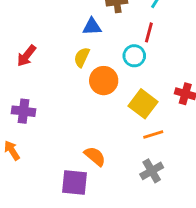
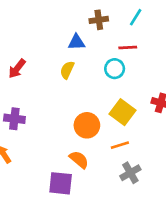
red line: (149, 32) -> (128, 48), turned 72
orange circle: (104, 81) -> (87, 125), moved
orange line: (153, 134) -> (120, 145), moved

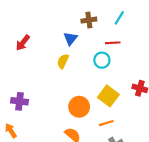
blue triangle: (76, 42) -> (70, 38), turned -48
red arrow: (17, 69) -> (23, 43), moved

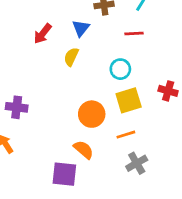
red arrow: (23, 43) -> (43, 34), moved
cyan circle: (102, 60) -> (120, 69), moved
yellow square: (108, 96) -> (129, 100), turned 36

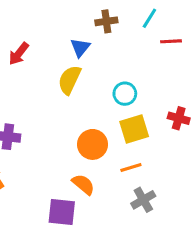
red arrow: (43, 34) -> (19, 54), moved
red line: (134, 34) -> (171, 41), moved
yellow semicircle: (71, 57) -> (69, 80), size x1.4

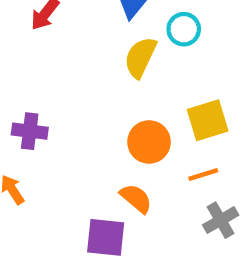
yellow semicircle: (69, 80) -> (140, 57), moved
cyan circle: (125, 94) -> (184, 29), moved

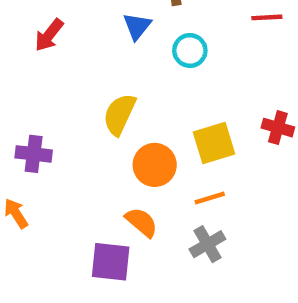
yellow semicircle: (140, 57) -> (119, 114), moved
gray cross: (221, 220) -> (207, 244), moved

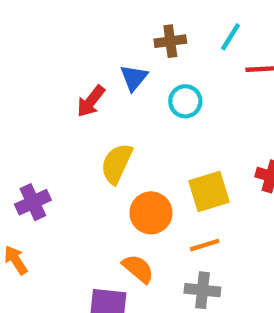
red arrow: (49, 35) -> (91, 101), moved
purple cross: (34, 154) -> (33, 202), turned -32
gray cross: (207, 244) -> (202, 290), turned 36

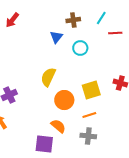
red arrow: (91, 101) -> (12, 20), moved

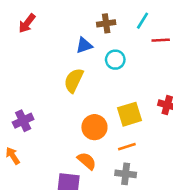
blue triangle: (56, 37) -> (84, 45), turned 32
yellow semicircle: (48, 77) -> (74, 80), moved

